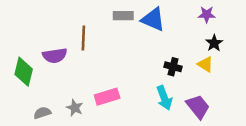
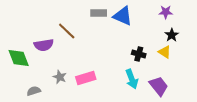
brown line: (83, 38) -> (67, 31), turned -48
green diamond: (24, 72) -> (19, 58), turned -35
gray star: (75, 108) -> (60, 77), moved

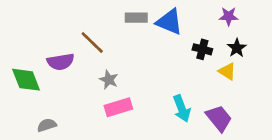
black cross: (139, 54) -> (202, 49), moved
gray star: (60, 77) -> (109, 80), moved

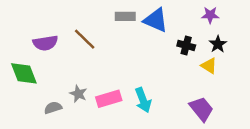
purple semicircle: (61, 62) -> (45, 43), moved
gray star: (109, 80) -> (78, 94), moved
cyan arrow: (182, 109) -> (143, 100), moved
gray semicircle: (47, 125) -> (53, 108), moved

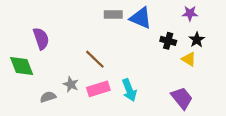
brown line: (85, 39) -> (95, 59), moved
purple semicircle: (45, 43) -> (41, 39), turned -100

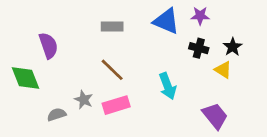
purple star: (190, 13) -> (200, 16), moved
gray rectangle: (113, 14) -> (112, 27), moved
cyan arrow: (129, 90) -> (168, 86), moved

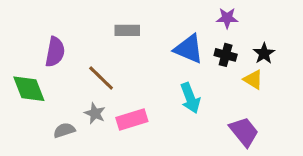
blue triangle: (166, 21) -> (189, 49), moved
purple semicircle: (48, 45) -> (55, 52), turned 30
brown line: (112, 70) -> (101, 78), moved

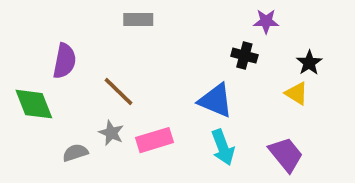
gray rectangle: (127, 30) -> (138, 20), moved
blue triangle: (189, 49) -> (216, 100), moved
black cross: (226, 55) -> (244, 56), moved
cyan arrow: (190, 98) -> (223, 147), moved

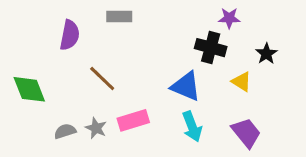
black cross: (244, 56) -> (211, 48), size x1.4
purple semicircle: (65, 61) -> (70, 35), moved
yellow triangle: (297, 93) -> (242, 82), moved
gray star: (111, 133) -> (96, 128), moved

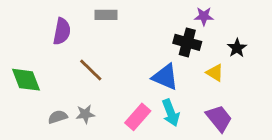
pink rectangle: (133, 120) -> (138, 117), moved, turned -32
gray star: (96, 128) -> (85, 114), turned -30

